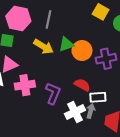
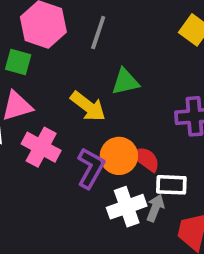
yellow arrow: (43, 47) -> (88, 106), moved
orange circle: (82, 51) -> (119, 156), moved
pink cross: (25, 85) -> (41, 147), turned 30

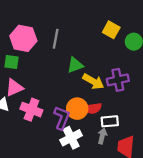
yellow arrow: (88, 106) -> (93, 82), moved
red semicircle: (145, 159) -> (93, 108), turned 144
white cross: (127, 207) -> (71, 138), moved

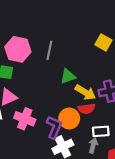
red semicircle: (93, 108) -> (87, 109), moved

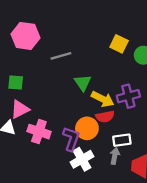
pink hexagon: (18, 49) -> (26, 36), moved
gray line: (49, 50) -> (61, 56), turned 66
green triangle: (68, 76) -> (83, 83), turned -42

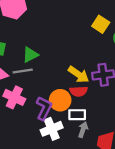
gray line: (61, 56) -> (23, 71), moved
green triangle: (83, 83) -> (30, 55), moved, turned 30
white rectangle: (122, 140) -> (77, 115), moved

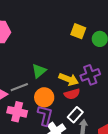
green triangle: (30, 55) -> (39, 71), moved
orange circle: (60, 100) -> (44, 97), moved
white rectangle: (77, 115) -> (75, 115), turned -35

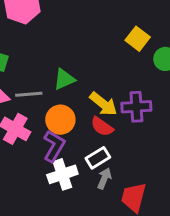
red semicircle: (72, 94) -> (102, 127), turned 35

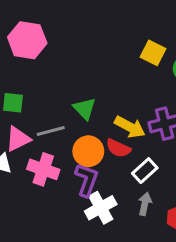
green triangle: (64, 79) -> (85, 109), turned -40
red semicircle: (102, 127) -> (118, 148), moved
white rectangle: (98, 158) -> (145, 171), moved

